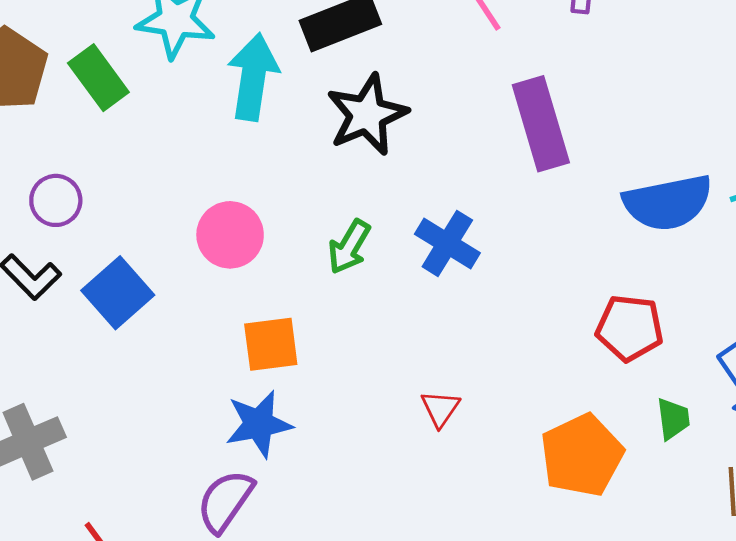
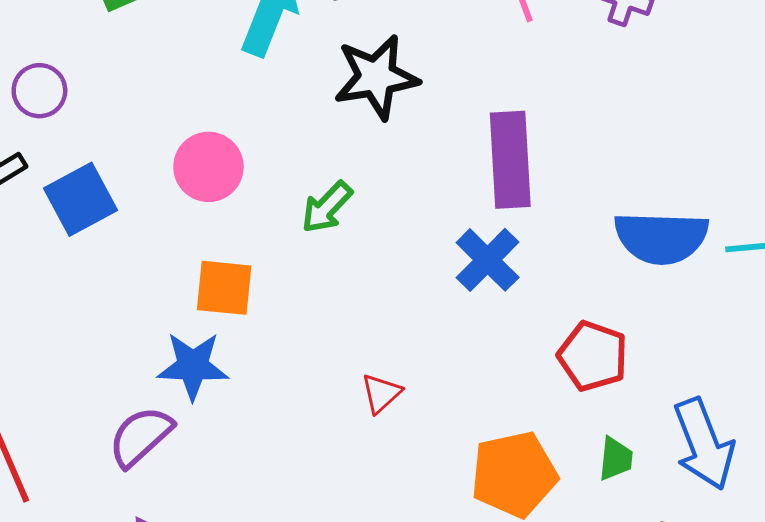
purple rectangle: (541, 124) -> (510, 160), moved
blue cross: (447, 243) -> (488, 260), moved

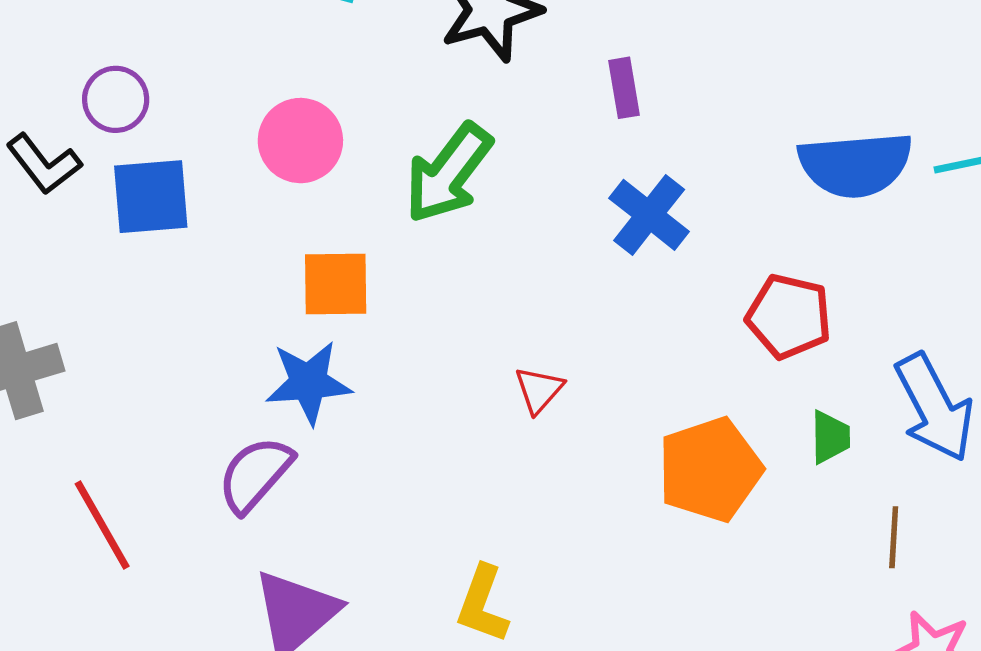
purple circle: (39, 91) -> (116, 99), moved
purple rectangle: (510, 160) -> (624, 88), moved, size x0.5
blue square: (81, 199) -> (151, 197), turned 30
green arrow: (327, 207) -> (448, 173), size x1.5

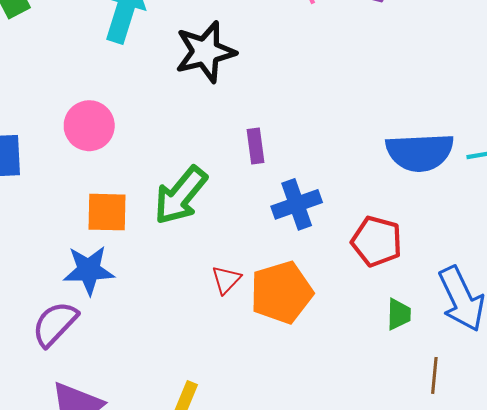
purple rectangle: (624, 88) -> (255, 146), moved
green arrow: (448, 173) -> (181, 195), moved
blue cross: (649, 215) -> (297, 204), moved, turned 30
orange pentagon: (710, 470) -> (281, 292), moved

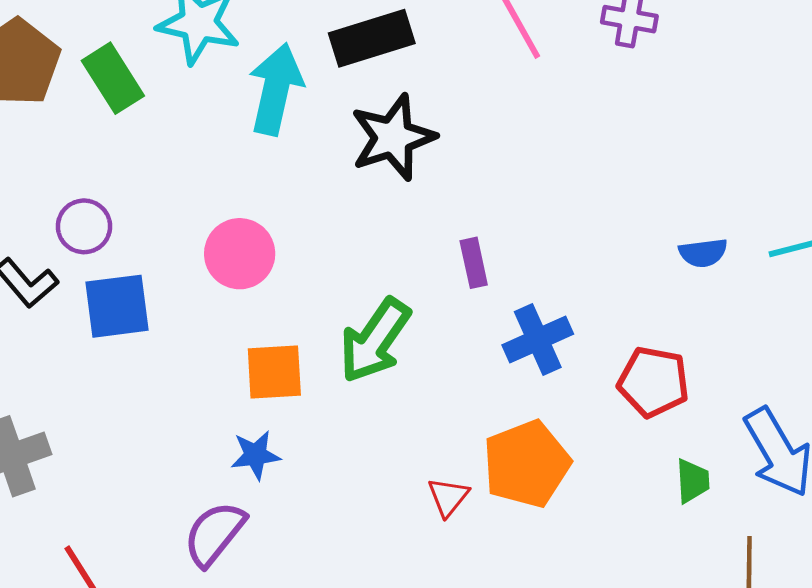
blue semicircle: (420, 152) -> (703, 253), size x0.5
blue star: (89, 270) -> (255, 455), size x0.7
red triangle: (226, 280) -> (448, 497), moved

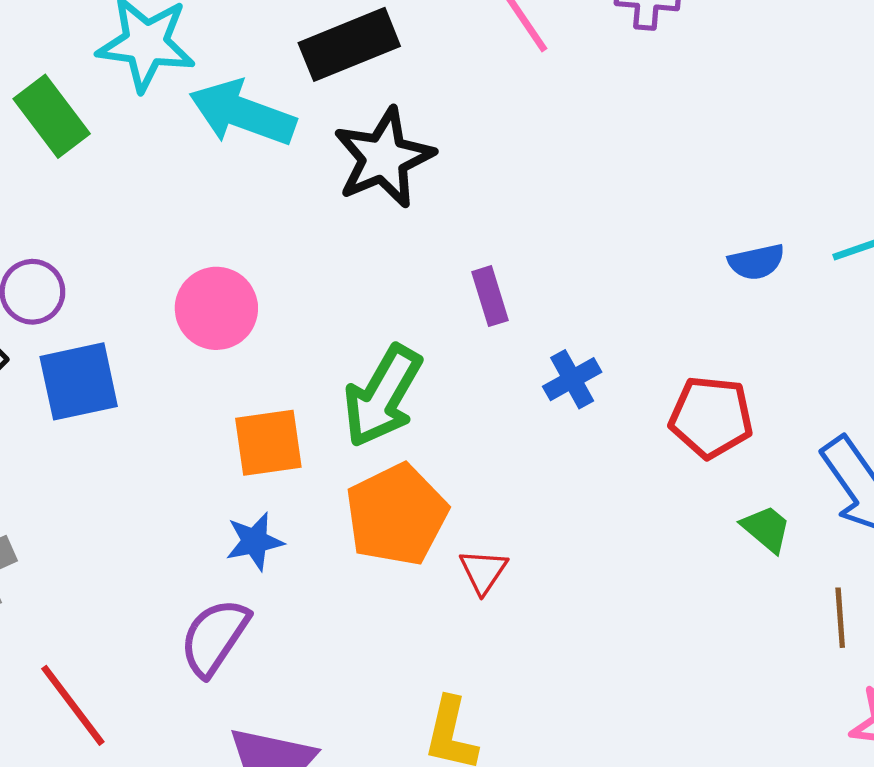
cyan arrow: (276, 89) -> (242, 113), turned -78
blue cross: (538, 339) -> (572, 379), size x0.7
orange pentagon: (527, 464) -> (397, 515), moved
green trapezoid: (692, 481) -> (766, 529), turned -42

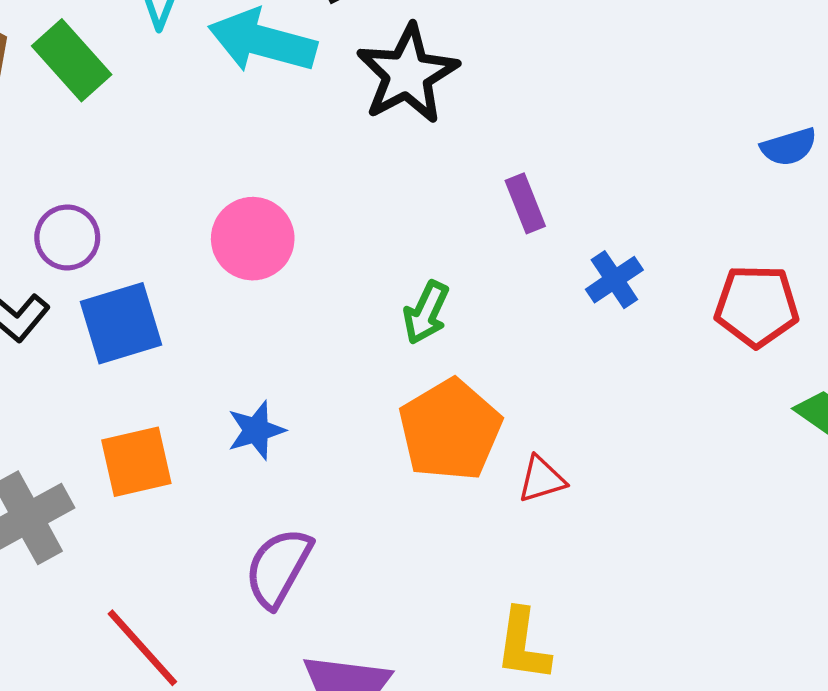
green arrow: (382, 396) -> (426, 312), size x0.6
orange square: (268, 443) -> (136, 462), moved
blue star: (255, 541) -> (256, 430), moved
red triangle: (483, 571) -> (542, 479), turned 44

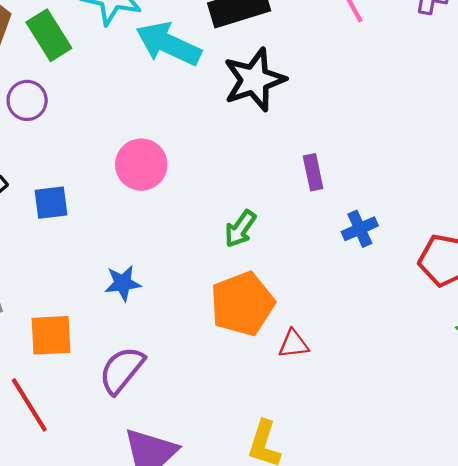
purple circle: (67, 237) -> (27, 100), moved
blue square: (121, 323) -> (51, 203), size x0.7
orange square: (136, 462) -> (51, 335), moved

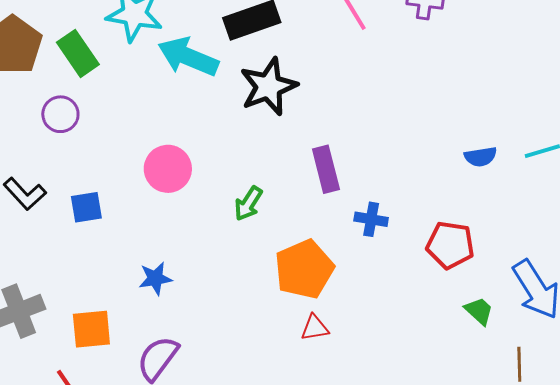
purple rectangle: (313, 172) -> (326, 169), size x1.4
green arrow: (240, 229) -> (248, 203), moved
blue cross: (360, 229) -> (371, 219), turned 36
orange pentagon: (242, 304) -> (304, 269), moved

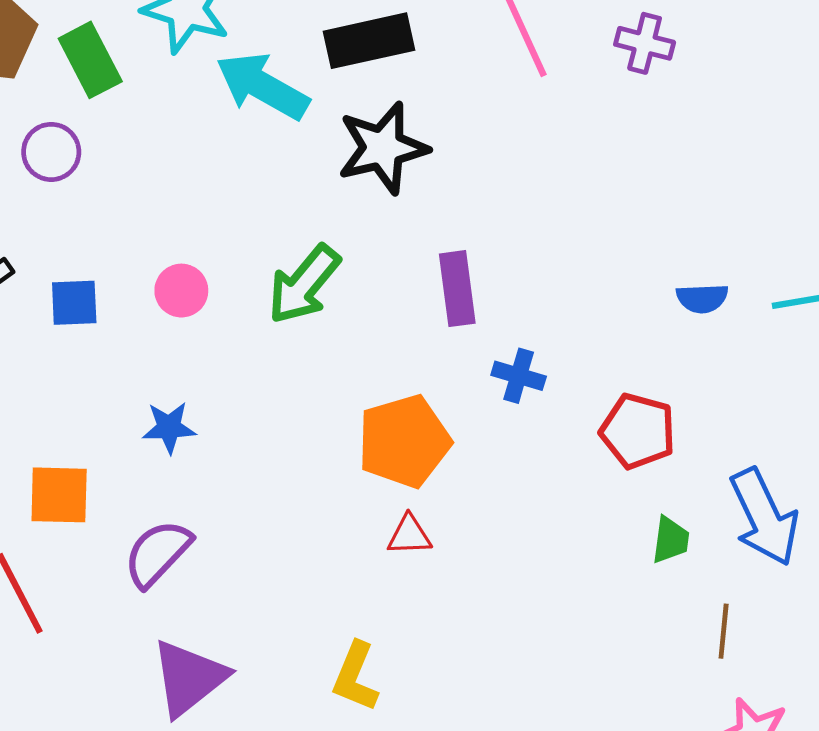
pink circle: (168, 169) -> (181, 291), moved, size x0.7
green arrow: (248, 203) -> (304, 284), moved, size x1.5
green trapezoid: (479, 311) -> (670, 540), turned 48

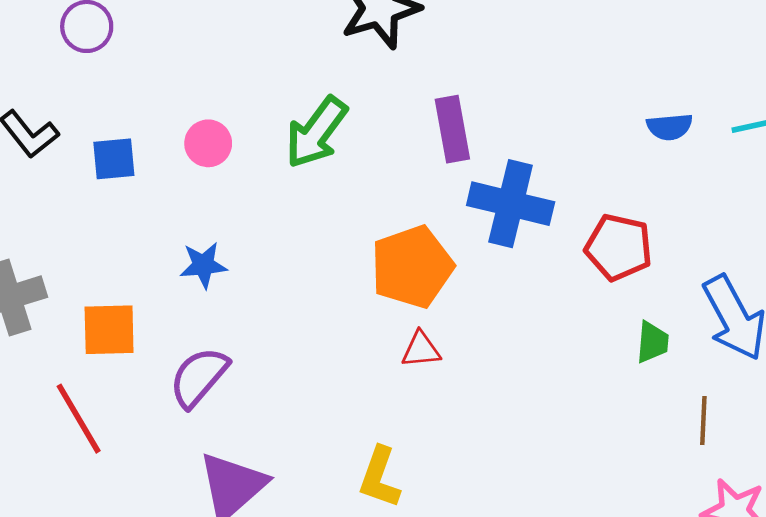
blue cross: (519, 376) -> (511, 204), size x1.8

